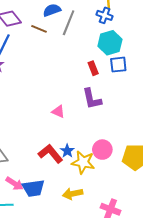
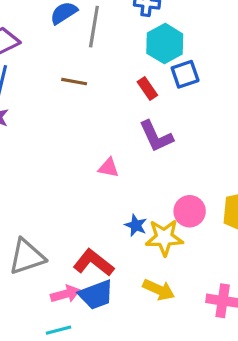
brown line: (39, 29) -> (74, 82), moved
red L-shape: (50, 154) -> (94, 263), moved
pink arrow: (14, 184) -> (65, 294), turned -36
yellow arrow: (73, 194) -> (159, 290), turned -132

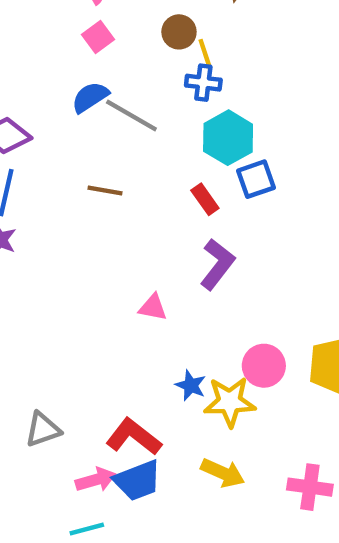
gray line: (94, 27) -> (131, 115), turned -69
purple L-shape: (156, 136) -> (217, 264), turned -117
gray triangle: (27, 257) -> (43, 429), size x0.7

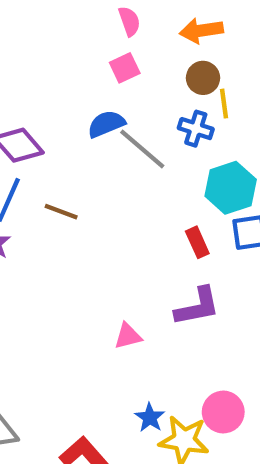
blue cross: (203, 83) -> (196, 129), moved
brown line: (105, 190) -> (61, 212), moved
purple L-shape: (217, 264) -> (197, 307), turned 30
pink triangle: (153, 307) -> (128, 336), turned -36

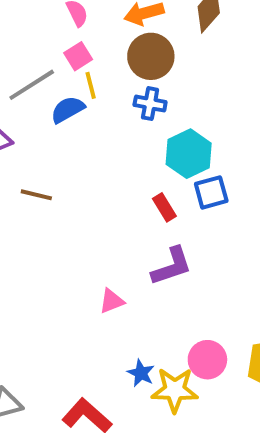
brown circle: (203, 78) -> (151, 56), size x1.5
yellow line: (224, 104) -> (91, 85), moved
gray line: (142, 149) -> (32, 85), moved, turned -66

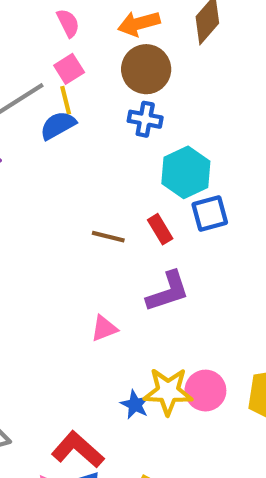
yellow line: (91, 85) -> (66, 100), moved
brown line: (36, 195) -> (108, 237), moved
yellow star: (175, 390) -> (168, 391), moved

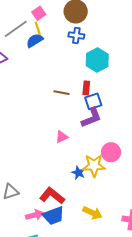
blue square: (210, 213) -> (93, 101), moved
red rectangle: (160, 229) -> (86, 88), turned 40
pink circle: (205, 391) -> (111, 152), moved

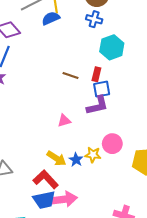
yellow star: (94, 166) -> (93, 155), size x0.7
yellow arrow: (92, 213) -> (56, 158), moved
pink arrow: (34, 215) -> (64, 199), moved, size x1.4

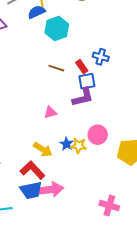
blue cross: (94, 19) -> (101, 57), moved
cyan hexagon: (112, 47) -> (57, 28), moved
red rectangle: (96, 74) -> (82, 67), turned -48
blue star: (76, 160) -> (67, 144), moved

